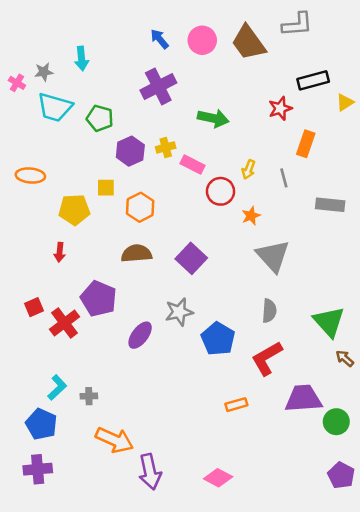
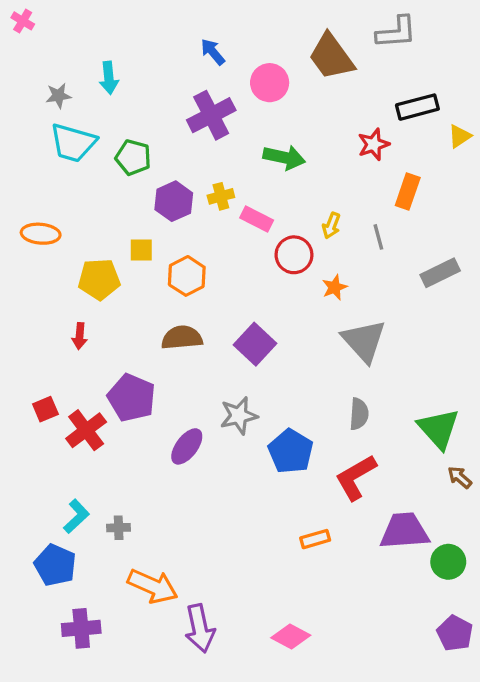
pink circle: (202, 40) -> (270, 83), moved
pink cross: (17, 83) -> (23, 21), moved
gray rectangle: (330, 205) -> (440, 273), turned -32
purple cross: (38, 469) -> (81, 628), moved

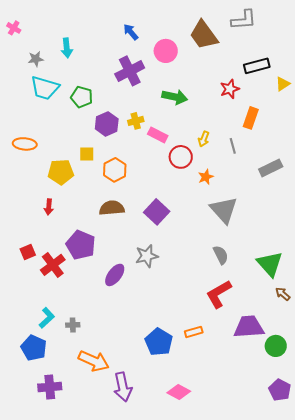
pink cross: (23, 21) -> (14, 28), moved
gray semicircle: (359, 414) -> (221, 255), turned -30
blue pentagon: (291, 451) -> (159, 342), moved

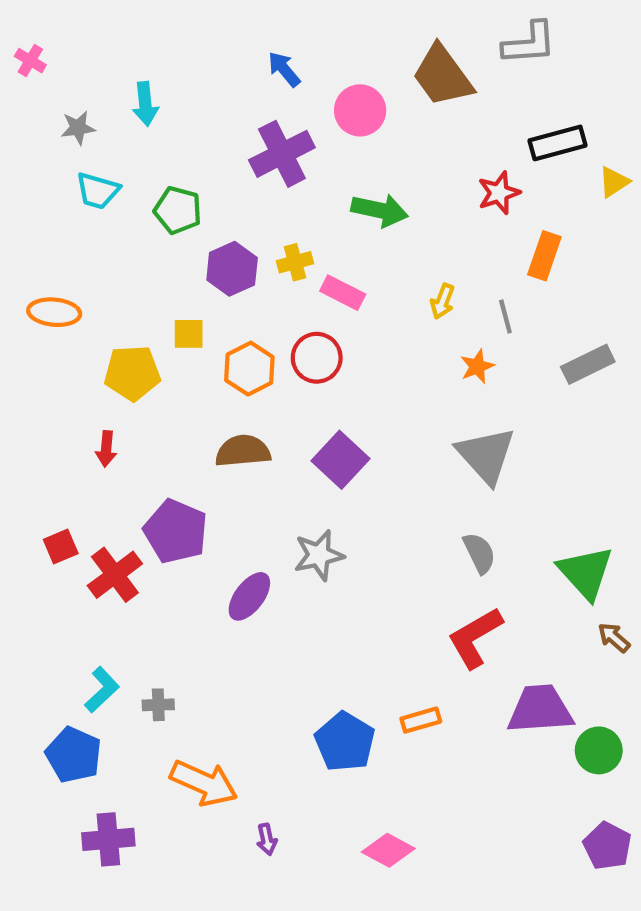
cyan trapezoid: (45, 88) -> (98, 191), size x0.7
red circle: (181, 157) -> (317, 358), moved
orange star: (206, 177) -> (477, 366), moved
purple arrow: (123, 387) -> (267, 839), size x0.5

